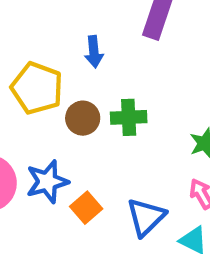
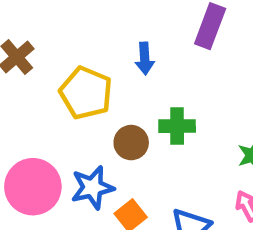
brown circle: (83, 118) -> (131, 143), moved

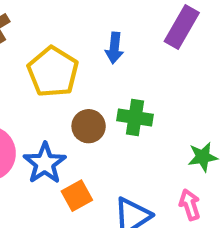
blue star: (92, 188) -> (45, 163), turned -30

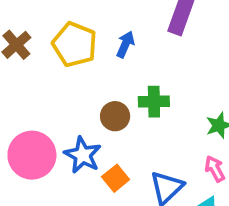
blue arrow: (114, 48) -> (125, 44), turned -152
yellow pentagon: (53, 72) -> (75, 44), moved

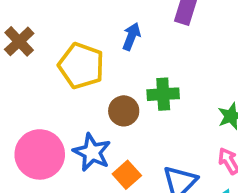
yellow pentagon: (75, 44) -> (81, 66), moved

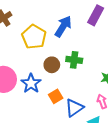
blue arrow: (131, 36) -> (63, 26), size x1.5
orange square: (127, 175) -> (56, 96), moved

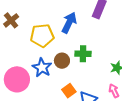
yellow pentagon: (34, 37) -> (42, 36), turned -30
blue star: (31, 83) -> (42, 68), moved

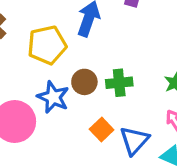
green cross: (83, 54) -> (119, 83), moved

